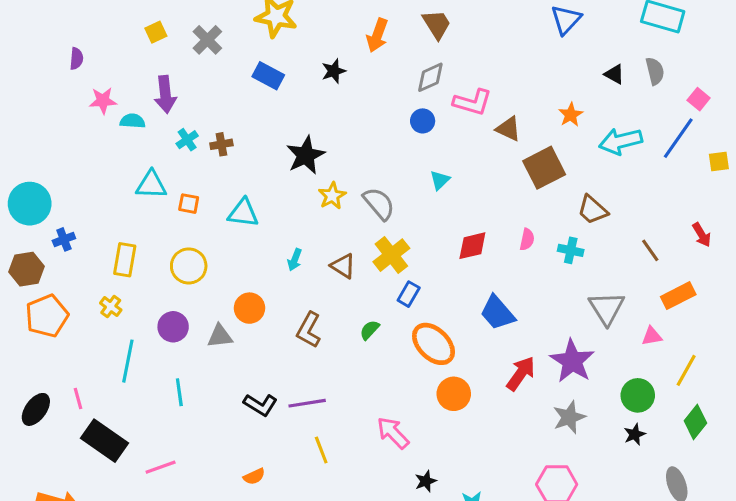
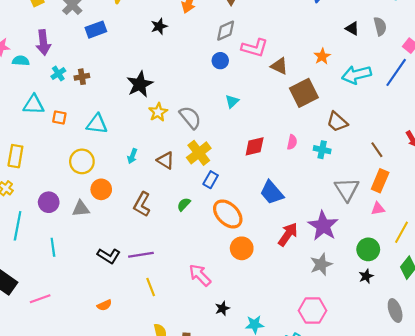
blue rectangle: (268, 76) -> (96, 30), moved, turned -48
yellow circle: (189, 266) -> (82, 161), moved
orange rectangle: (678, 296) -> (380, 181), moved, turned -40

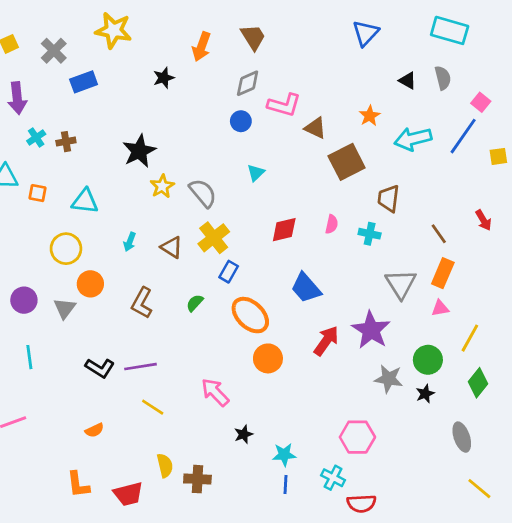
brown trapezoid: (337, 122) -> (389, 198), turned 55
gray triangle: (81, 209) -> (65, 308), turned -48
gray star: (321, 264) -> (389, 379), moved, turned 30
yellow line: (151, 287) -> (153, 407), turned -36

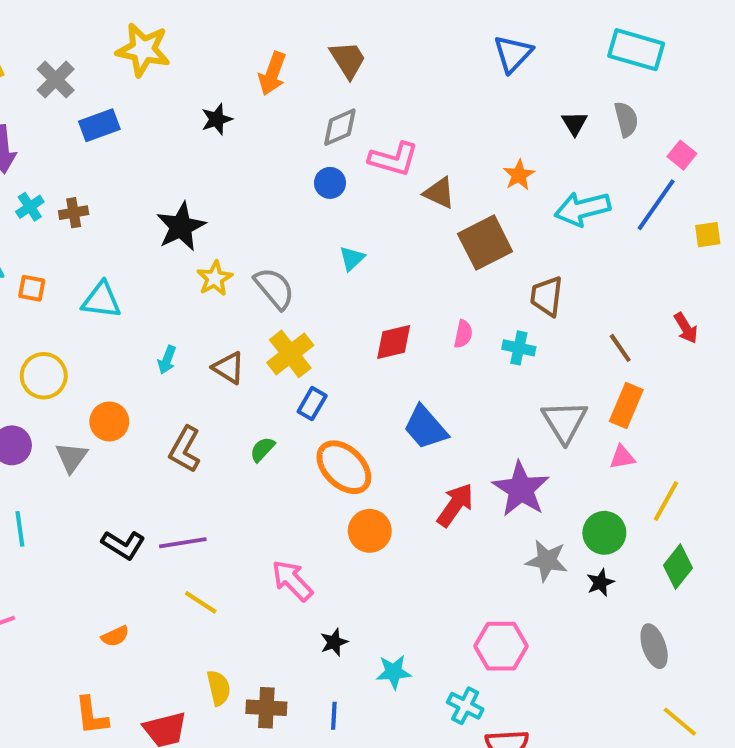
black triangle: (408, 81) -> (575, 123), turned 30
yellow circle: (66, 249) -> (44, 376), moved
blue line: (286, 484) -> (334, 716), moved

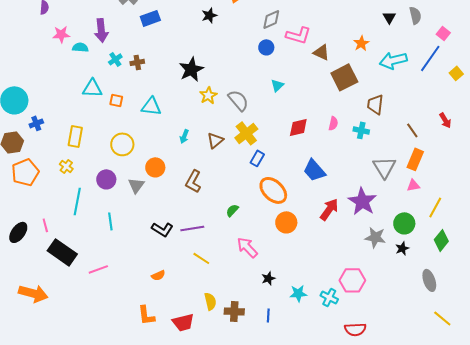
yellow square: (708, 235) -> (456, 73), turned -32
brown triangle: (229, 368) -> (215, 140), turned 48
green semicircle: (262, 449) -> (232, 210), moved
cyan cross: (465, 706) -> (329, 297), moved

